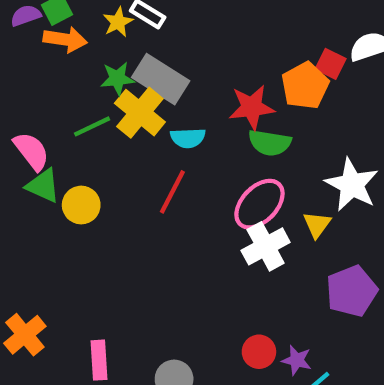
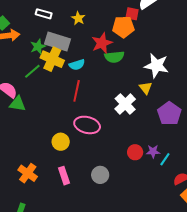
yellow star: (118, 22) -> (78, 18), moved
orange pentagon: (305, 86) -> (123, 27), turned -30
pink ellipse: (259, 204) -> (87, 125), moved, turned 75
yellow circle: (81, 205) -> (61, 142), moved

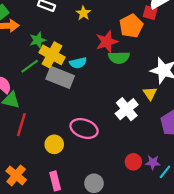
red square: (132, 14) -> (150, 13), moved
orange pentagon: (123, 27) -> (131, 26), turned -30
gray rectangle: (57, 42) -> (60, 77), moved
red line: (77, 91) -> (21, 125), moved

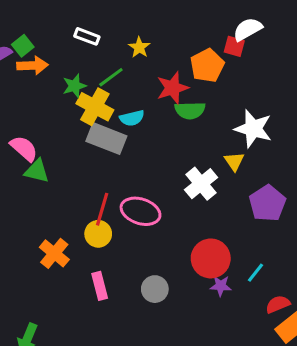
green line: (30, 66) -> (111, 77), moved
red line: (21, 125) -> (102, 209), moved
red circle: (133, 162) -> (211, 258), size x1.6
purple star: (153, 162) -> (221, 286), moved
orange cross: (16, 175) -> (54, 253), moved

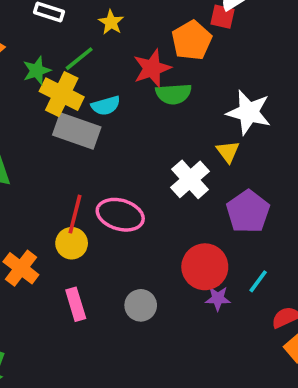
purple pentagon: (267, 203) -> (248, 212), moved

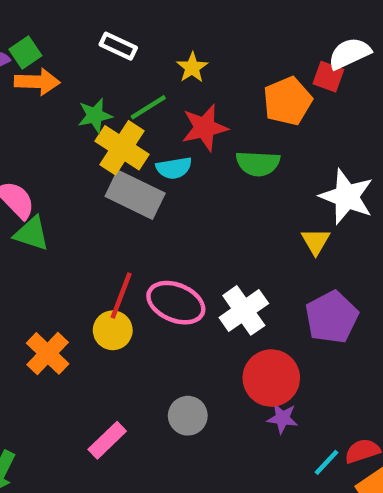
red star: (152, 68) -> (205, 128), moved
white cross: (190, 179) -> (244, 310), moved
cyan line: (258, 281) -> (327, 462), moved
pink rectangle: (76, 304) -> (107, 440), moved, turned 56

